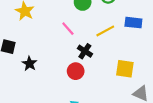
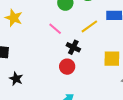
black star: (29, 64) -> (16, 79), moved

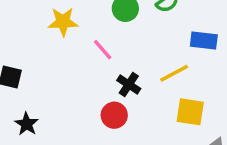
yellow star: (14, 18) -> (63, 22), moved, turned -30
yellow line: (89, 26) -> (174, 73), moved

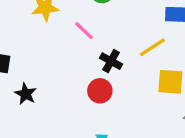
black star: (27, 124) -> (26, 94), moved

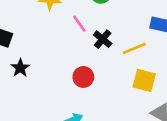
black cross: (111, 61) -> (103, 39), moved

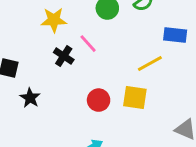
black cross: (103, 39) -> (64, 56), moved
yellow square: (144, 80) -> (135, 97), moved

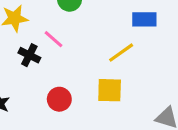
red circle: (99, 100) -> (59, 99), moved

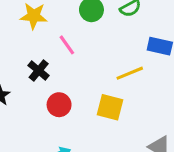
black cross: (29, 55) -> (39, 71), moved

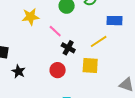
black cross: (39, 71) -> (68, 48), moved

